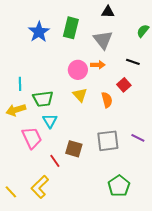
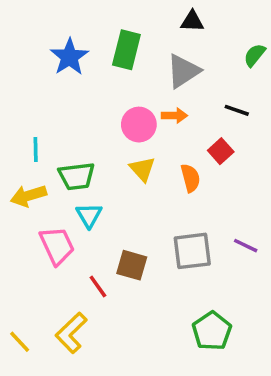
gray triangle: (103, 40) -> (183, 71), turned 35

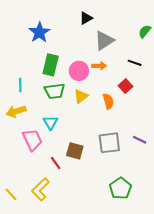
black triangle: (192, 21) -> (86, 18), moved, turned -32
green rectangle: (126, 50) -> (51, 65), moved
yellow triangle: (142, 169) -> (81, 96), turned 35
green trapezoid: (77, 176) -> (55, 91), moved

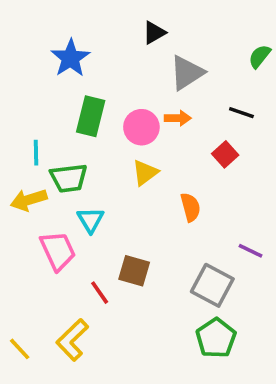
green trapezoid: (55, 91) -> (69, 178), moved
orange semicircle: (108, 101) -> (190, 207), moved
gray square: (109, 143) -> (212, 285), moved, turned 35

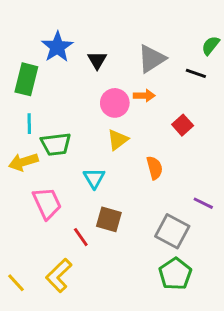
black triangle: (154, 33) -> (97, 60), moved, turned -30
black line: (241, 113) -> (196, 73), moved
green rectangle: (91, 116) -> (26, 79), moved
cyan triangle: (91, 220) -> (94, 178), moved

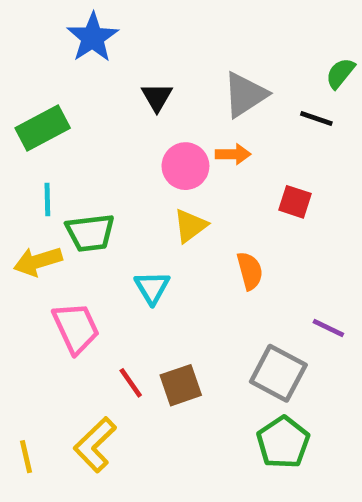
blue star: (57, 47) -> (93, 38), moved
green rectangle: (26, 79) -> (43, 128), turned 48
red square: (183, 125) -> (295, 202), turned -30
brown square: (109, 219) -> (181, 385), moved, turned -35
yellow line: (16, 283) -> (26, 457), turned 30

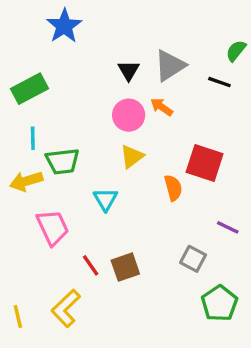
black triangle: (157, 97) -> (129, 71), moved
orange arrow: (233, 154) -> (162, 107), turned -145
red square: (295, 202) -> (205, 163), moved, size x1.6
gray square: (278, 373) -> (193, 259), size x0.7
green pentagon: (283, 442) -> (219, 303), moved

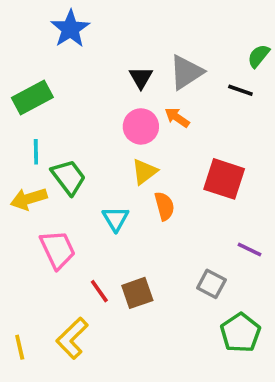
green trapezoid: (63, 161) -> (69, 177), turned -120
orange semicircle: (173, 188) -> (164, 206), moved

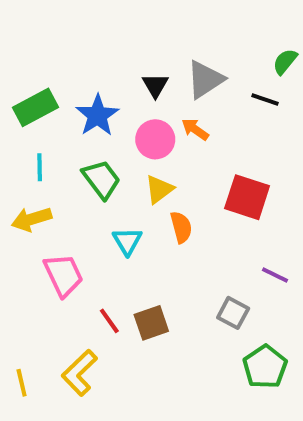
blue star: (70, 29) -> (97, 115), moved
green trapezoid: (69, 177) -> (101, 179), moved

